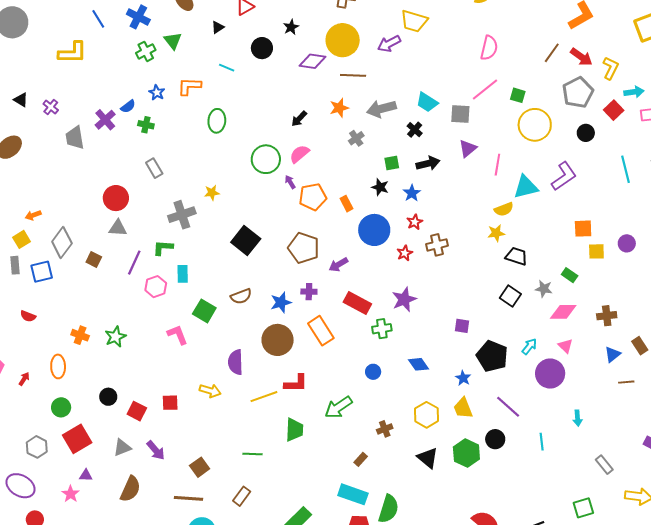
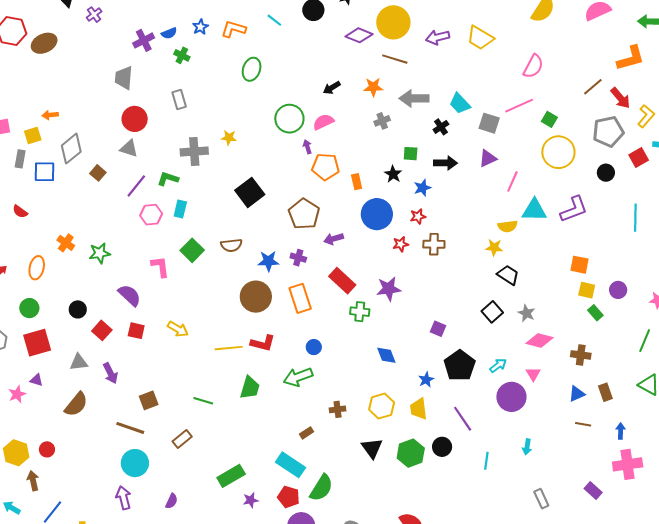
yellow trapezoid: (414, 21) -> (480, 38), moved
gray trapezoid: (75, 138) -> (124, 78), moved
green rectangle: (570, 275) -> (595, 313), moved
purple semicircle: (235, 362) -> (130, 295), moved, turned 120
blue circle: (373, 372) -> (314, 347), moved

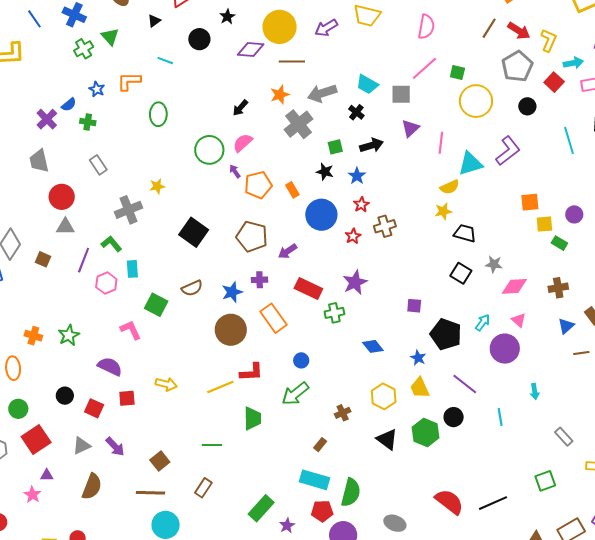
gray cross: (382, 121) -> (298, 124), size x1.8
green L-shape: (168, 179) -> (111, 244), turned 50

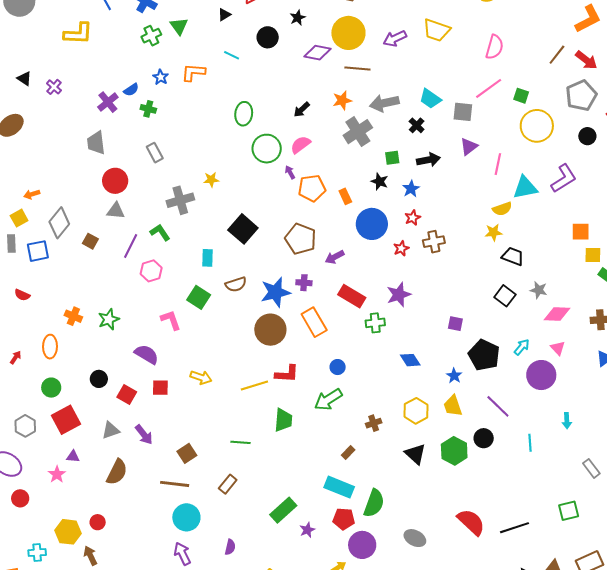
green ellipse: (158, 114) -> (244, 114), moved
cyan rectangle: (132, 269) -> (207, 258), moved
blue star: (232, 292) -> (275, 292), size x1.4

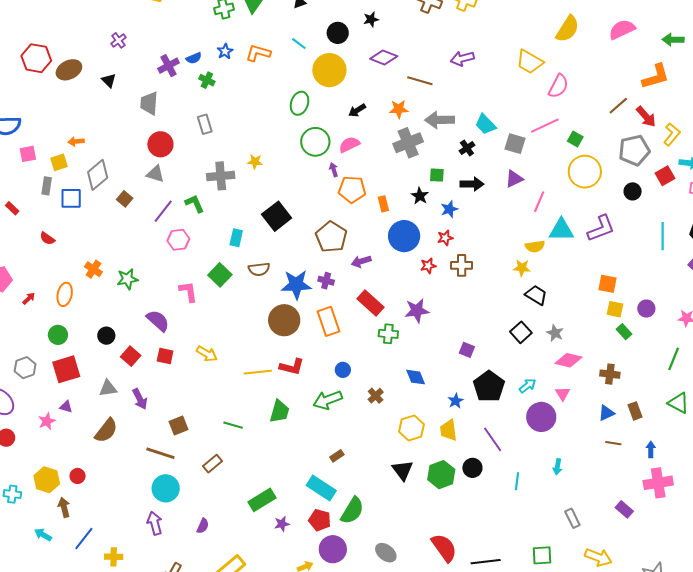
yellow trapezoid: (436, 30) -> (530, 62), moved
yellow circle: (348, 33) -> (329, 70), moved
black triangle: (24, 79) -> (109, 80), moved
brown cross: (374, 423) -> (376, 396), moved, turned -35

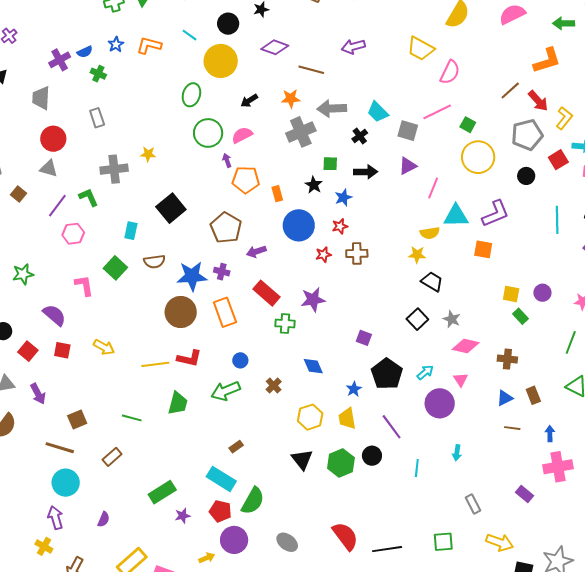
orange square: (607, 284) -> (483, 249), moved
yellow cross: (114, 557) -> (44, 546), moved, turned 30

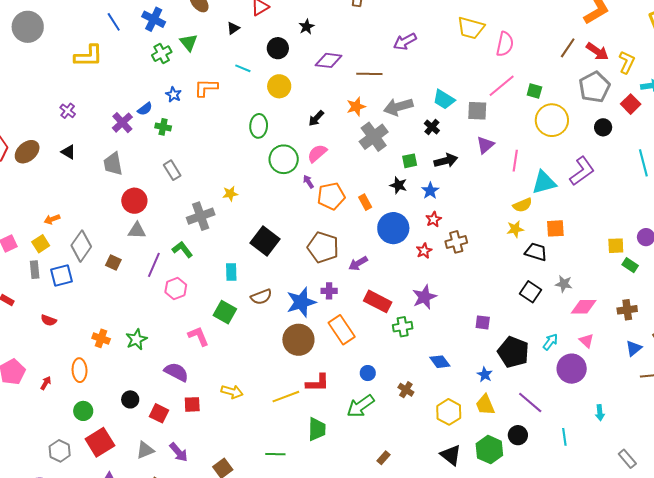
yellow circle: (221, 61) -> (279, 86), size x0.7
orange square: (483, 249) -> (555, 228), moved

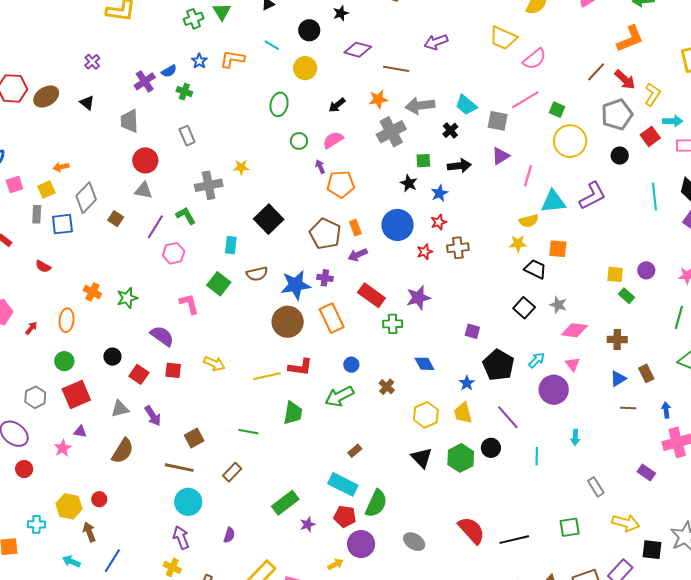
pink semicircle: (505, 44) -> (534, 59), turned 30
green circle: (284, 159) -> (299, 141), size x0.6
orange rectangle: (365, 202) -> (355, 228), moved

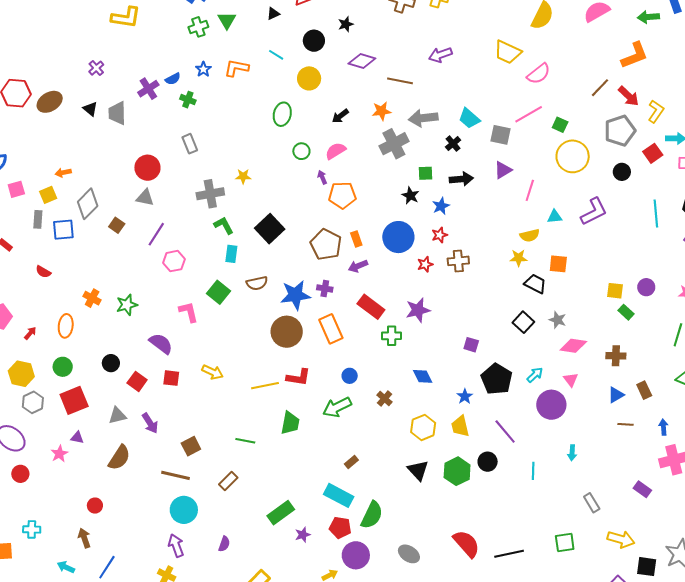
gray trapezoid: (129, 121) -> (117, 113), moved
cyan triangle: (553, 202) -> (555, 217), size x0.6
green L-shape: (186, 216) -> (224, 225), moved
yellow hexagon: (69, 506) -> (21, 374), moved

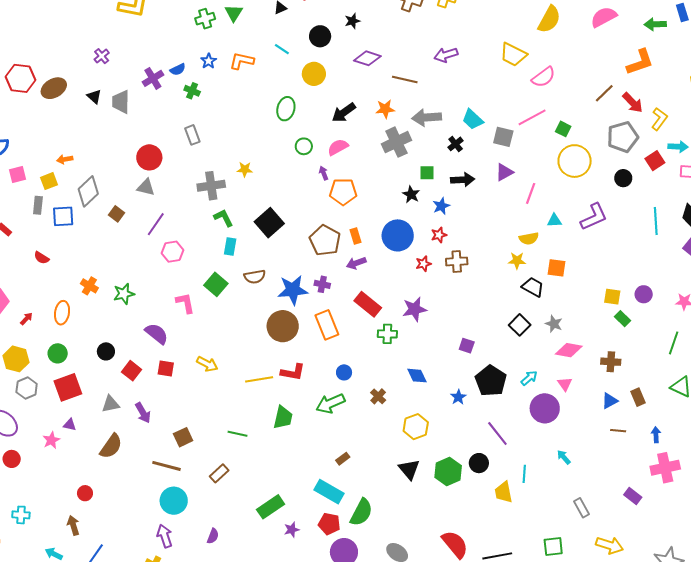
black arrow: (340, 116) -> (344, 113), size x1.4
yellow trapezoid: (460, 426) -> (504, 492), moved
cyan arrow: (572, 453) -> (564, 457), turned 133

